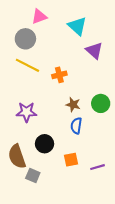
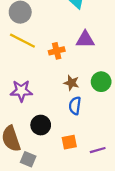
purple triangle: (94, 50) -> (85, 39), moved, turned -42

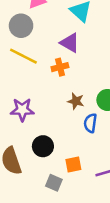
purple triangle: (85, 39) -> (70, 43), moved, turned 30
blue semicircle: (75, 106) -> (90, 123), moved
gray square: (28, 159) -> (54, 183), moved

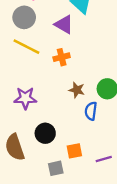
purple triangle: (70, 43) -> (64, 24), moved
gray square: (54, 183) -> (56, 168), turned -35

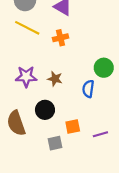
brown star: (77, 90) -> (55, 79), moved

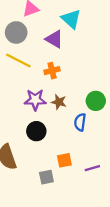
purple star: (26, 77) -> (35, 100), moved
brown star: (55, 79) -> (59, 102), moved
black circle: (45, 110) -> (36, 131), moved

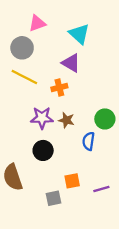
purple triangle: (54, 39) -> (71, 63), moved

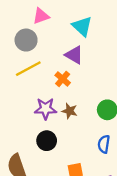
yellow line: (24, 77) -> (28, 69), turned -55
orange cross: (59, 87) -> (63, 79), turned -35
blue semicircle: (89, 141) -> (104, 144), moved

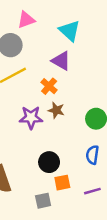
brown star: (70, 111) -> (56, 110), moved
black circle: (47, 141) -> (49, 162), moved

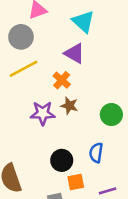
blue semicircle: (92, 155) -> (96, 153), moved

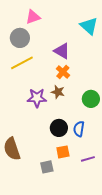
cyan triangle: (83, 22) -> (89, 26), moved
orange cross: (62, 80) -> (63, 72), moved
black circle: (62, 160) -> (59, 128), moved

